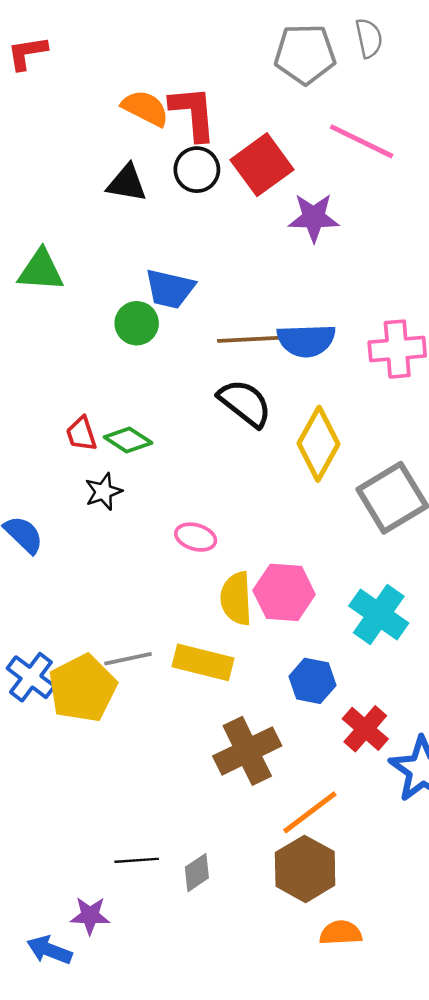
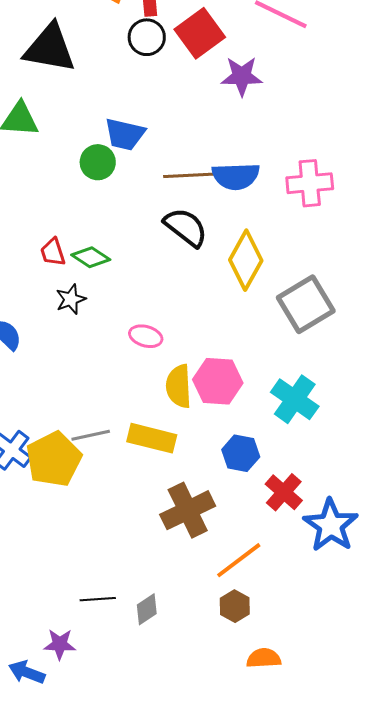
black triangle: (127, 183) -> (50, 48), moved, size x1.6
brown hexagon: (305, 869) -> (235, 606), size x0.6

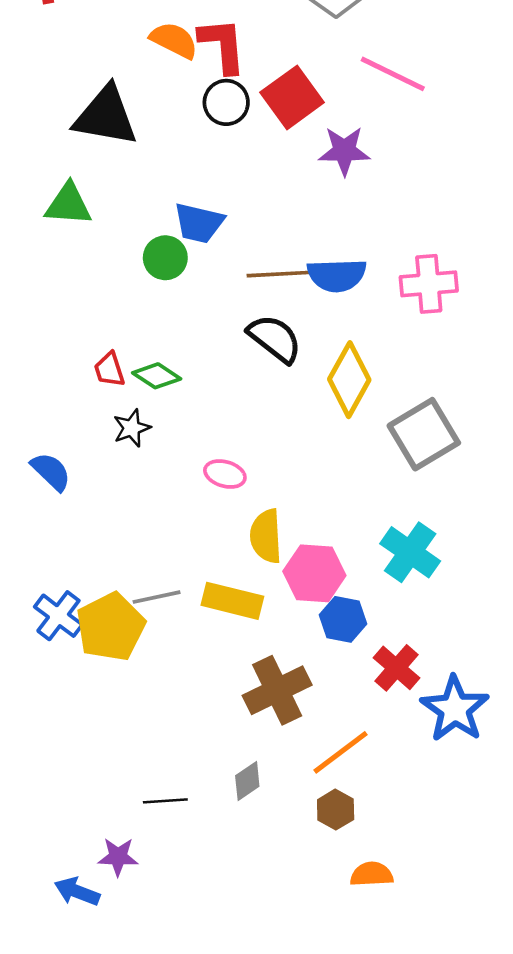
pink hexagon: (218, 381) -> (314, 573), moved
gray diamond: (147, 609) -> (247, 781), moved

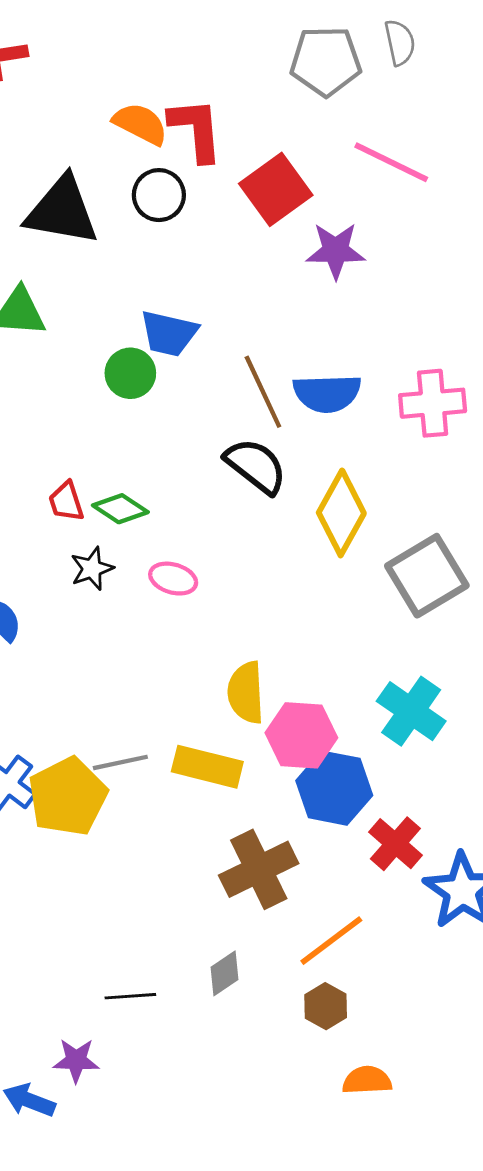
black circle: (226, 102) -> (159, 195), moved
brown line: (281, 274) -> (263, 392), turned 68
pink ellipse: (225, 474) -> (173, 579), moved
blue hexagon: (343, 619) -> (334, 788), size x1.4

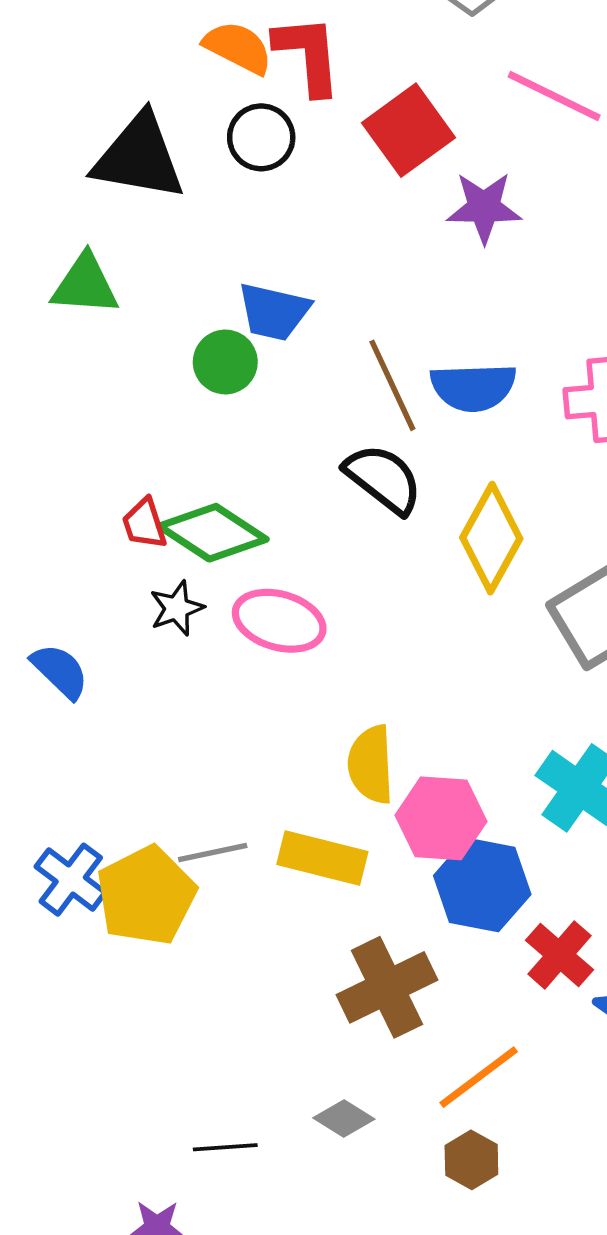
green diamond: (120, 509) -> (213, 533), size x1.5
pink ellipse: (173, 579) -> (279, 621), size x1.5
gray diamond: (224, 973) -> (344, 1119), turned 66

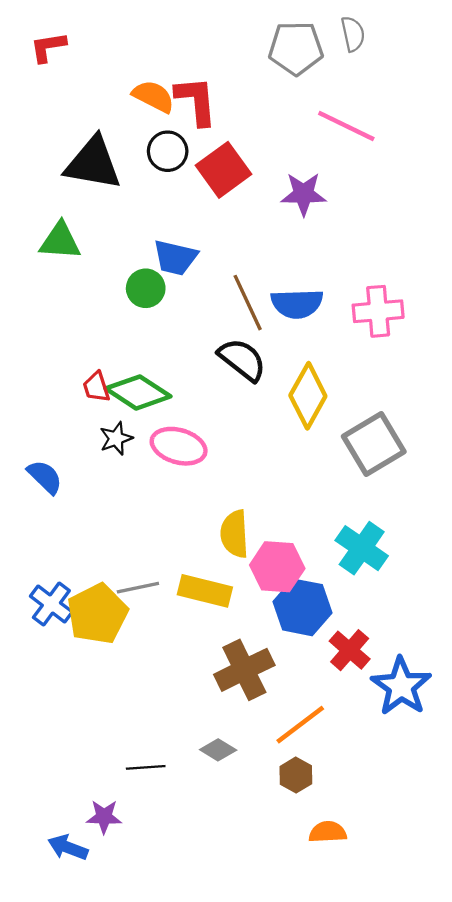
red square: (409, 130) -> (224, 170), moved

